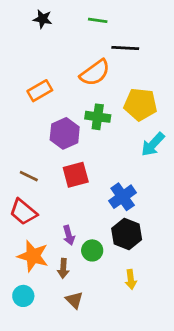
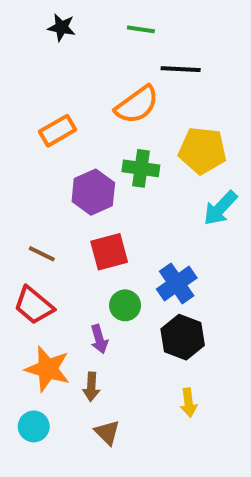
green circle: (92, 250) -> (125, 305), moved

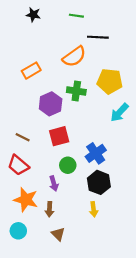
yellow arrow: (189, 403) -> (94, 209), moved

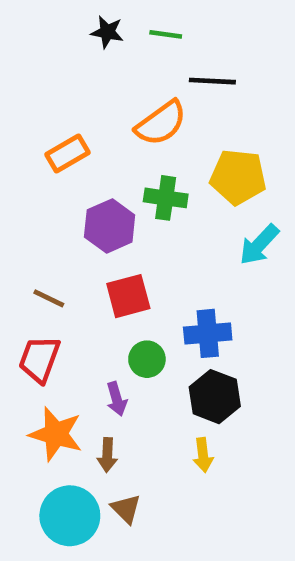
black star: (33, 15) -> (107, 32), moved
blue cross: (96, 153) -> (208, 333), turned 30
red trapezoid: (18, 165) -> (39, 359), turned 70
cyan circle: (18, 231) -> (70, 516), moved, size x1.6

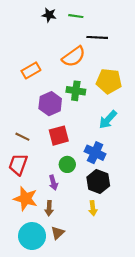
cyan arrow: (259, 245) -> (108, 120), moved
blue cross: (208, 333) -> (95, 153), turned 30
brown triangle: (126, 509) -> (58, 233), turned 32

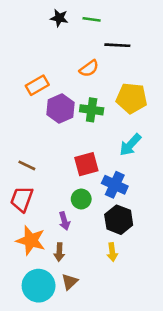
orange semicircle: (74, 57) -> (89, 68), size x0.7
purple hexagon: (50, 104) -> (61, 109), moved
red square: (59, 136) -> (86, 164), moved

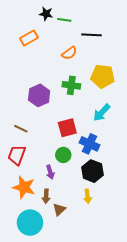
green line: (92, 19) -> (64, 20), moved
orange rectangle: (37, 85) -> (29, 38), moved
purple hexagon: (61, 109) -> (39, 95), moved
brown triangle: (70, 282) -> (59, 209), moved

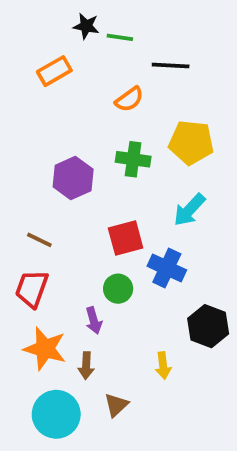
black hexagon: (93, 171) -> (208, 326), moved
brown triangle: (59, 209) -> (116, 405), moved

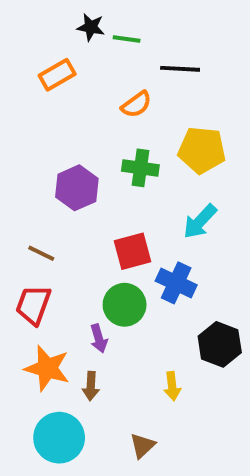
green circle: (118, 289) -> (125, 305), size x1.4
brown triangle: (116, 405) -> (142, 446), moved

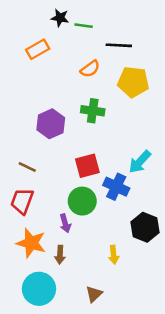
yellow pentagon: (202, 150) -> (133, 82), moved
cyan arrow: (200, 221) -> (140, 162), moved

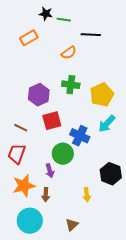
yellow pentagon: (133, 82) -> (102, 95), moved, turned -30
red square: (87, 166) -> (52, 121), moved
blue cross: (116, 187) -> (80, 136), moved
orange star: (31, 243) -> (24, 186), turned -30

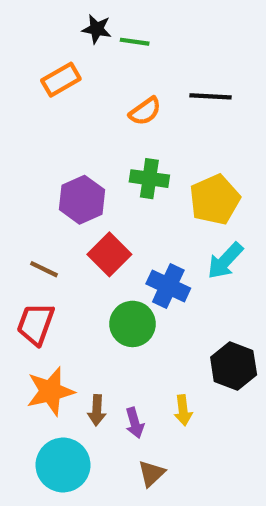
black line: (91, 35) -> (210, 96), moved
red square: (52, 121) -> (109, 254), turned -30
purple arrow: (50, 171) -> (135, 423), moved

